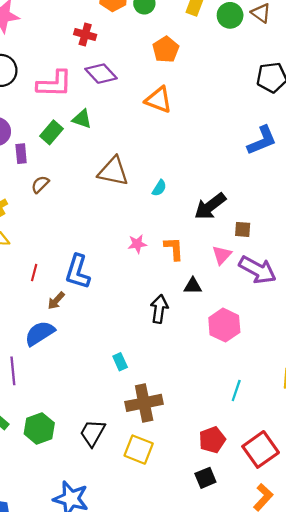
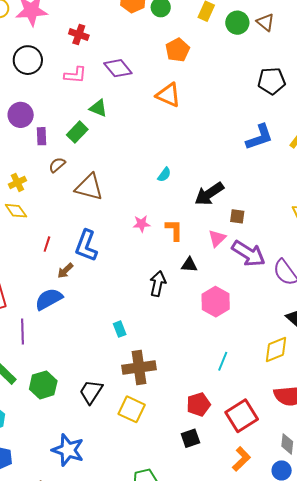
red cross: (85, 34) -> (79, 35), moved
pink L-shape: (54, 84) -> (75, 75), size x0.7
green rectangle: (51, 132) -> (77, 132), moved
brown triangle: (113, 171) -> (89, 187), moved

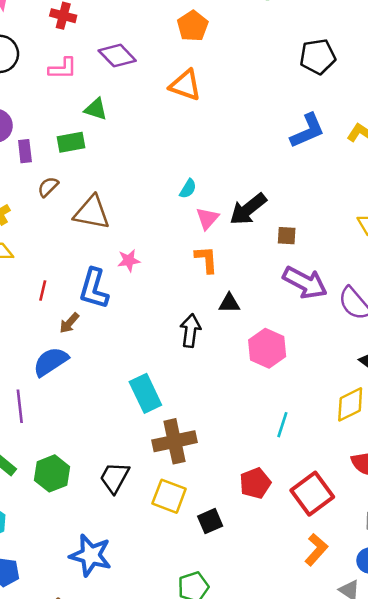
green rectangle: (77, 132) -> (71, 142), turned 40
pink star: (142, 224) -> (129, 260), moved
pink triangle: (217, 238) -> (207, 218), moved
cyan rectangle: (120, 329) -> (145, 393), size x1.8
black square: (190, 438) -> (210, 521), moved

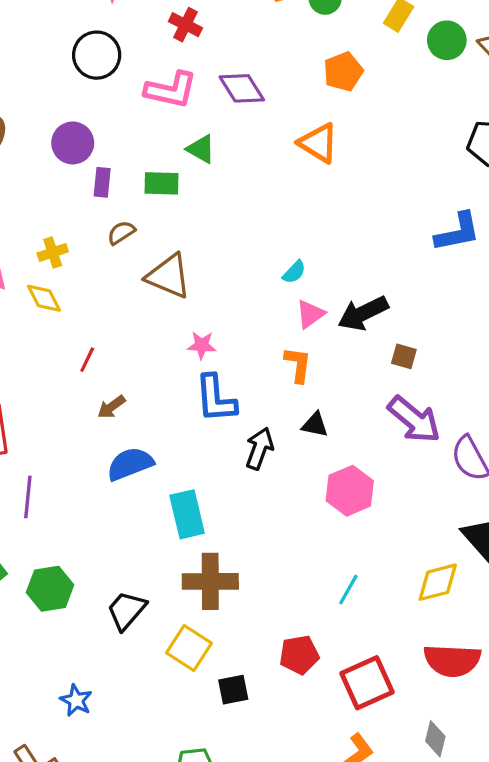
pink L-shape: (63, 68) -> (171, 90), size x1.4
blue L-shape: (94, 289) -> (216, 399), moved, turned -33
blue semicircle: (51, 362) -> (130, 464), moved
blue star: (91, 555) -> (76, 700), size x0.6

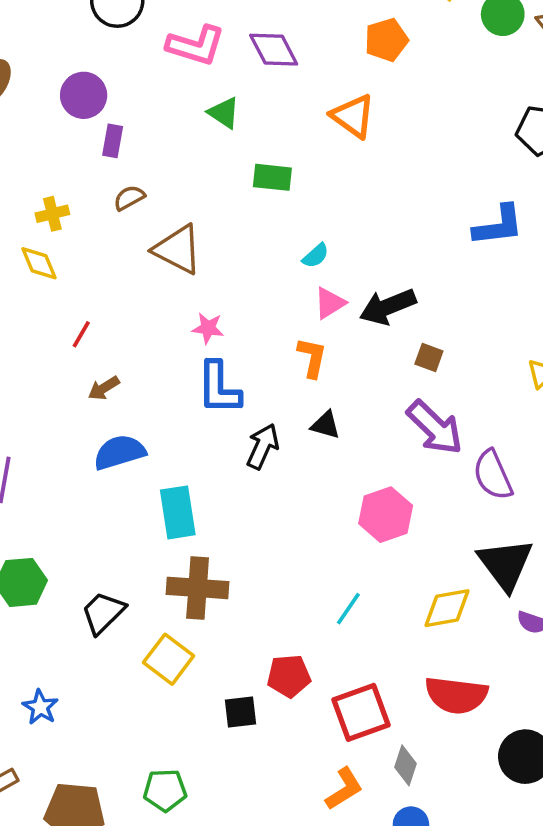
green rectangle: (161, 183) -> (272, 177), moved
pink hexagon: (350, 491) -> (386, 515), moved
black square: (233, 690) -> (241, 712), moved
gray diamond: (435, 739) -> (406, 765), moved

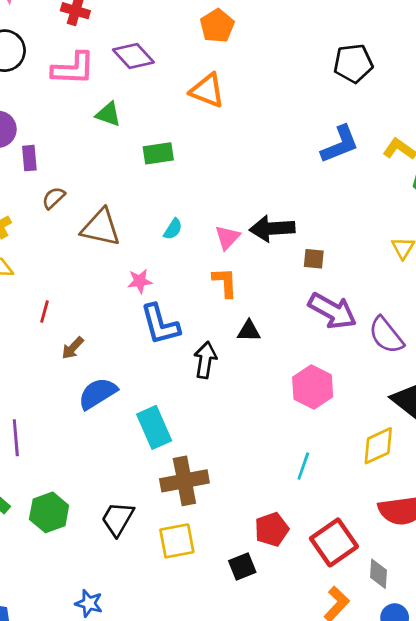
cyan semicircle: (316, 256) -> (173, 229), moved
black arrow: (388, 307) -> (272, 228), turned 33
yellow square: (169, 659) -> (177, 541), turned -33

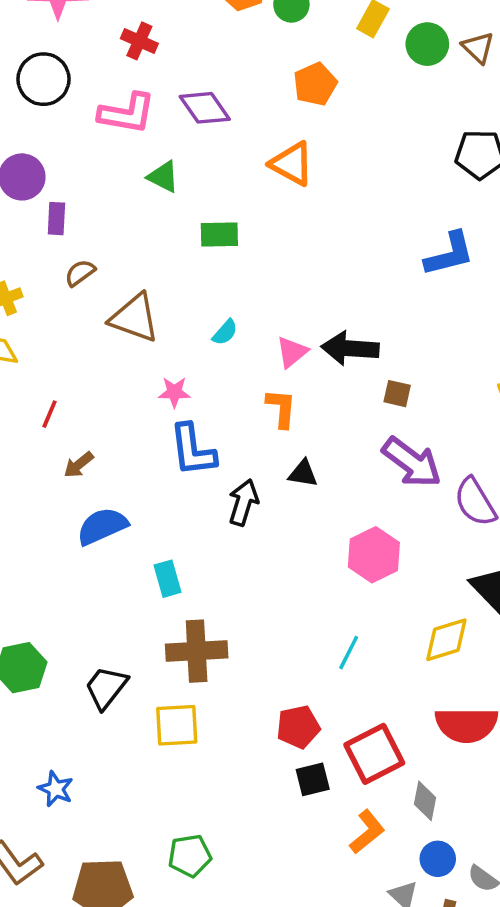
cyan rectangle: (154, 427) -> (167, 579), size x0.7
black square: (242, 567) -> (313, 779), moved

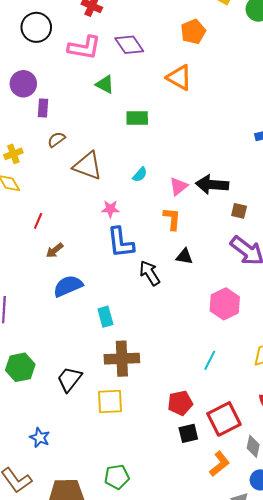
black arrow: (243, 502) -> (150, 273), turned -50

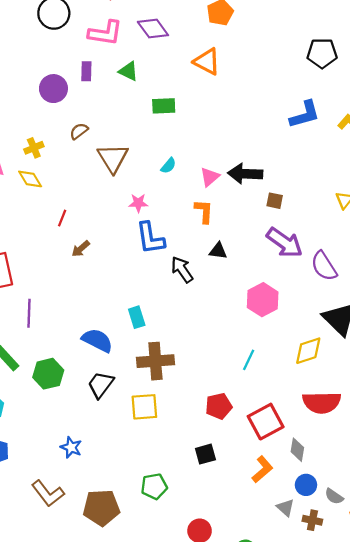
purple circle: (23, 84) -> (53, 89), moved
purple rectangle: (43, 108) -> (86, 71), moved
brown triangle: (88, 166) -> (113, 158), turned 40
blue semicircle: (68, 286) -> (97, 340), moved, turned 52
black square: (188, 433) -> (205, 454), moved

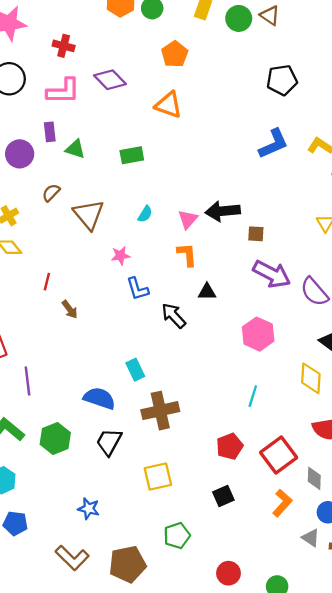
green triangle: (128, 71) -> (75, 149), moved
blue L-shape: (150, 238) -> (137, 289), size x0.7
brown arrow: (81, 249) -> (70, 309), turned -78
yellow diamond: (308, 351) -> (311, 378), turned -60
yellow square: (144, 407) -> (158, 477), moved

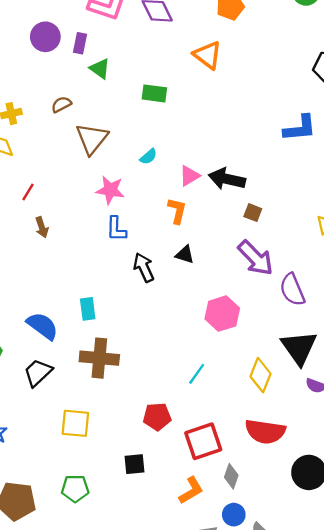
purple circle: (20, 154) -> (45, 37), moved
pink star: (120, 256) -> (110, 190), size x1.4

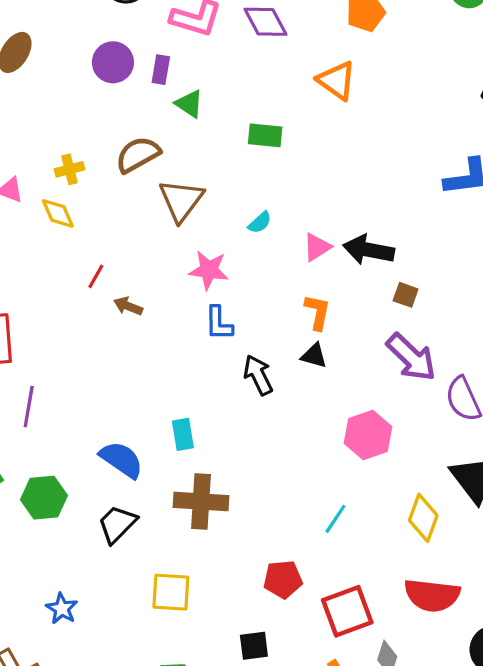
brown semicircle: (61, 104) -> (138, 155), size x1.6
orange L-shape: (177, 211) -> (317, 312), moved
brown arrow: (42, 227) -> (128, 306), moved, turned 132

